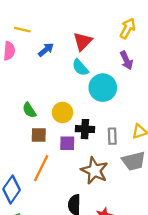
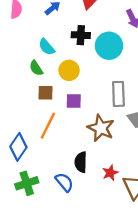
cyan semicircle: (80, 67) -> (47, 47), moved
black cross: (85, 129) -> (81, 35), moved
gray rectangle: (112, 136) -> (118, 94), size x1.5

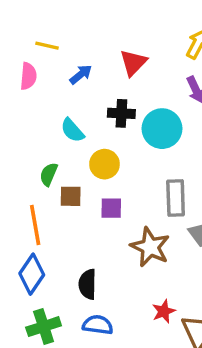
green semicircle: (36, 68) -> (49, 174), moved, turned 56
orange line: (48, 126) -> (35, 225), moved, turned -36
black semicircle: (81, 162) -> (88, 284), moved
blue semicircle: (64, 182) -> (98, 325), turned -42

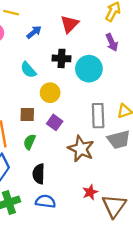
green semicircle: (49, 174) -> (29, 142), moved
purple square: (111, 208) -> (55, 122), turned 35

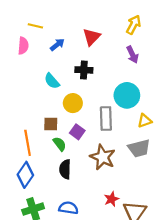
cyan circle: (89, 69) -> (127, 95), moved
gray rectangle: (98, 116) -> (106, 119), moved
green semicircle: (29, 142) -> (60, 144), moved, turned 120
black semicircle: (39, 174) -> (65, 169), moved

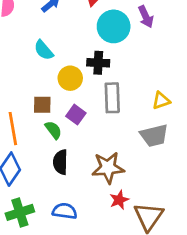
black cross: (84, 70) -> (98, 63), moved
cyan circle: (127, 95) -> (114, 26), moved
brown star: (103, 157) -> (108, 168), moved, turned -30

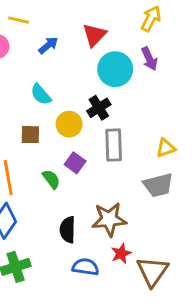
black cross: (98, 63) -> (99, 108), turned -35
brown square: (42, 105) -> (30, 135), moved
black semicircle: (60, 162) -> (68, 230), moved
blue semicircle: (65, 211) -> (85, 267), moved

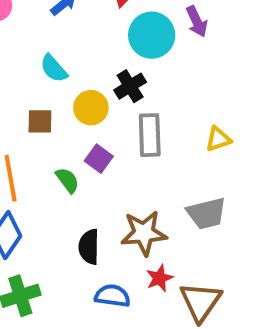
gray trapezoid: (158, 185) -> (206, 213), moved

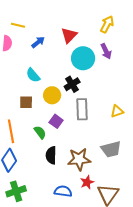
black semicircle: (89, 247) -> (51, 155), moved

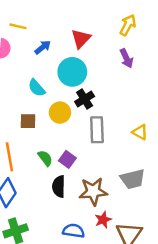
cyan circle: (83, 58) -> (72, 72), moved
yellow triangle: (117, 111) -> (140, 132), turned 48
purple square: (56, 121) -> (67, 159), moved

